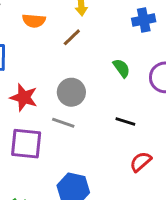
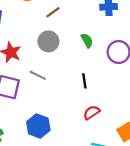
gray circle: (71, 92) -> (48, 41), moved
black line: (125, 121) -> (84, 81), turned 56

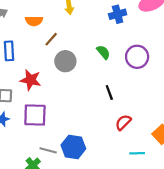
brown line: (53, 12) -> (51, 39), moved
gray line: (38, 75) -> (48, 150), moved

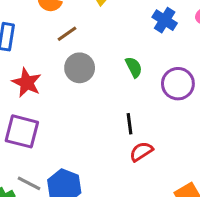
blue cross: (118, 14) -> (165, 20), turned 35
red semicircle: (123, 122) -> (141, 152), moved

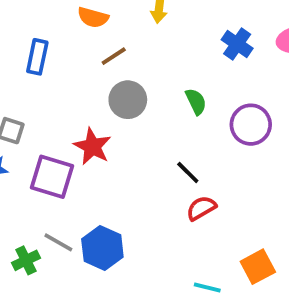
red star: (27, 83) -> (92, 146), moved
black line: (129, 124) -> (188, 173), turned -40

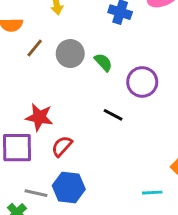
gray circle: (128, 100) -> (70, 54), moved
purple circle: (251, 125) -> (142, 82), moved
red semicircle: (201, 208) -> (62, 146), moved

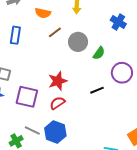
green semicircle: (103, 62) -> (99, 53), turned 64
black line: (113, 115) -> (97, 90), turned -64
red star: (39, 117) -> (58, 81), moved, turned 30

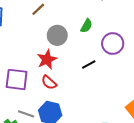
gray circle: (78, 42) -> (57, 35), moved
red semicircle: (57, 103) -> (49, 82), turned -98

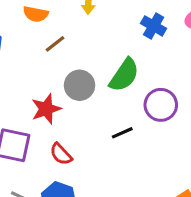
green semicircle: (86, 26) -> (124, 75), size x1.6
red star: (47, 59) -> (46, 109), moved

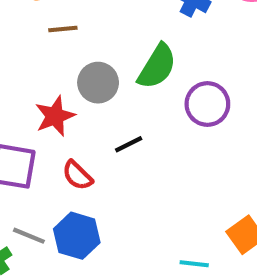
brown line: (55, 44) -> (63, 29), turned 35
black line: (122, 133) -> (129, 144), moved

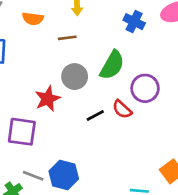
brown line: (63, 29) -> (67, 38), moved
red semicircle: (77, 175) -> (122, 109), moved

